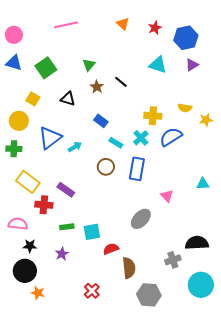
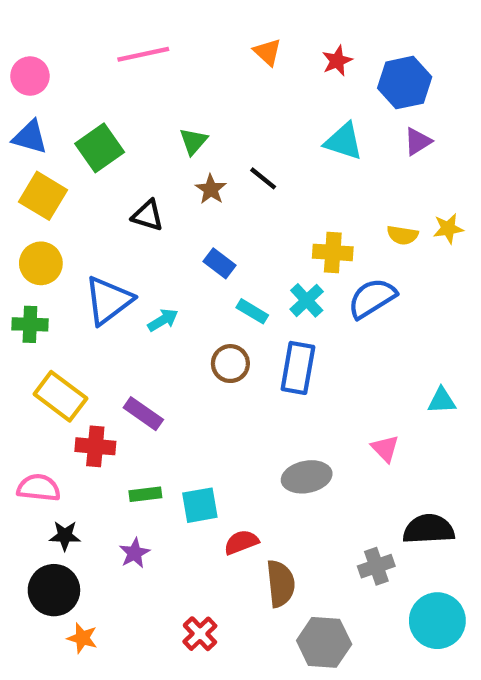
yellow square: (33, 99) -> (43, 196), moved, size x1.5
yellow star: (206, 120) -> (448, 229), moved
pink triangle: (167, 196) -> (385, 449), moved
gray ellipse: (141, 219) -> (307, 477), turned 35

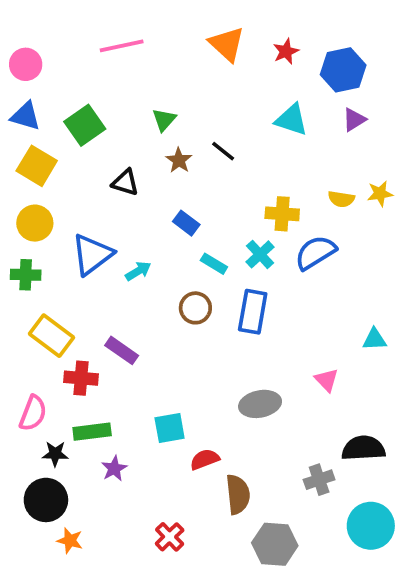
orange triangle: (267, 52) -> (227, 44), size x1.5
pink semicircle: (39, 488) -> (33, 413), turned 105
green rectangle: (145, 494) -> (92, 432), moved, size x1.4

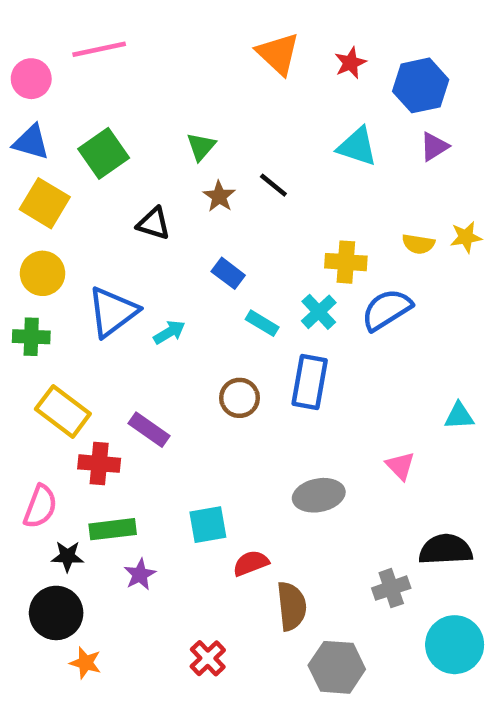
pink line: (122, 46) -> (99, 49), moved
brown circle: (195, 308) -> (239, 398), moved

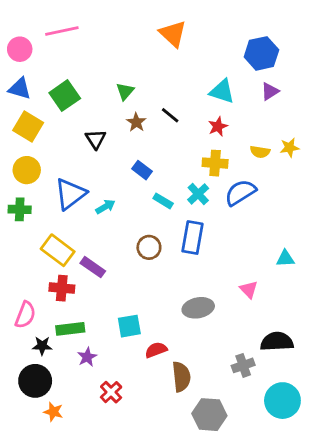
red star: (350, 63) -> (218, 126), moved
black triangle: (153, 224) -> (96, 139), turned 40
yellow rectangle: (63, 411) -> (58, 250), moved
red cross: (208, 658) -> (111, 392), moved

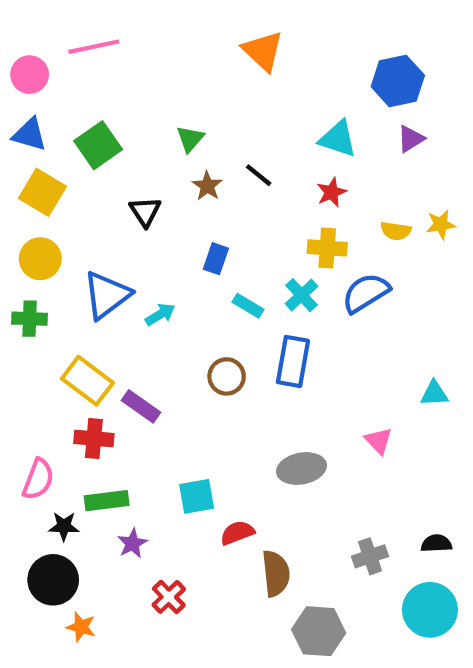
blue rectangle: (142, 170) -> (216, 259), turned 72
black semicircle: (277, 342) -> (436, 543), moved, size x0.6

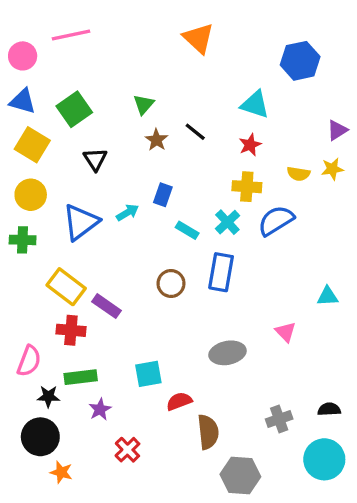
purple triangle: (411, 139) -> (337, 130), moved
black triangle: (145, 212) -> (95, 159), moved
cyan arrow: (160, 314) -> (127, 212), moved

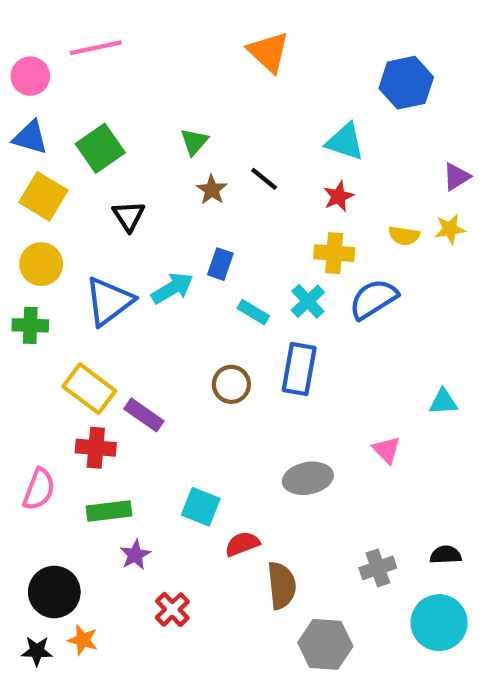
cyan arrow: (127, 212) -> (172, 288), size x1.4
cyan square: (148, 374) -> (201, 507), turned 32
black star: (48, 396) -> (37, 651), moved

